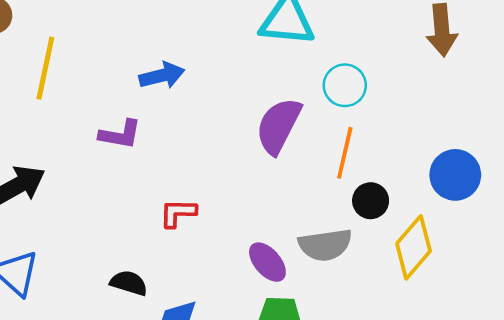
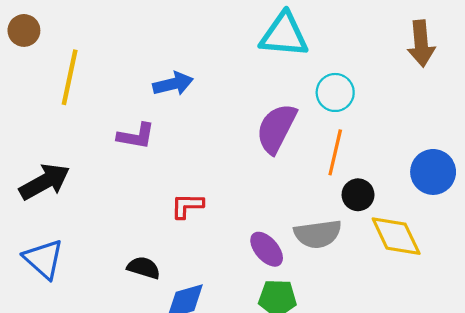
yellow diamond: (414, 247) -> (396, 236), turned -66

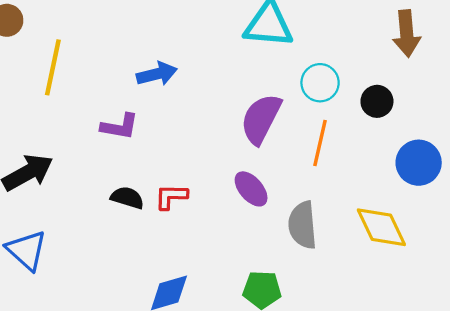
black circle: (358, 195) -> (377, 101), moved
gray semicircle: (318, 234) -> (303, 225), turned 93
purple ellipse: (267, 249) -> (251, 189), moved
black semicircle: (144, 268) -> (127, 198), moved

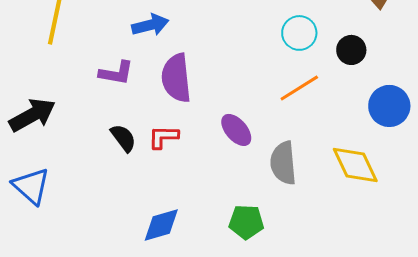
purple semicircle: (261, 119) -> (176, 78), moved, turned -33
orange line: (320, 143) -> (299, 88), turned 45
black semicircle: (127, 198) -> (123, 138), turned 36

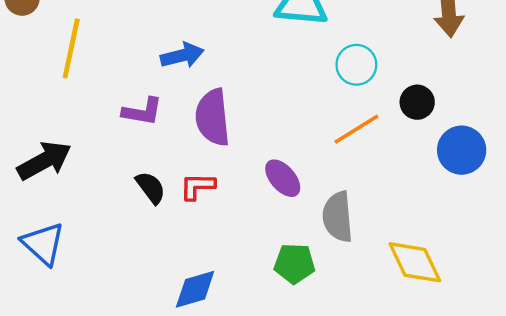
black circle: (351, 50) -> (417, 102), moved
yellow diamond: (355, 165) -> (415, 262), moved
green pentagon: (246, 222) -> (294, 264), moved

